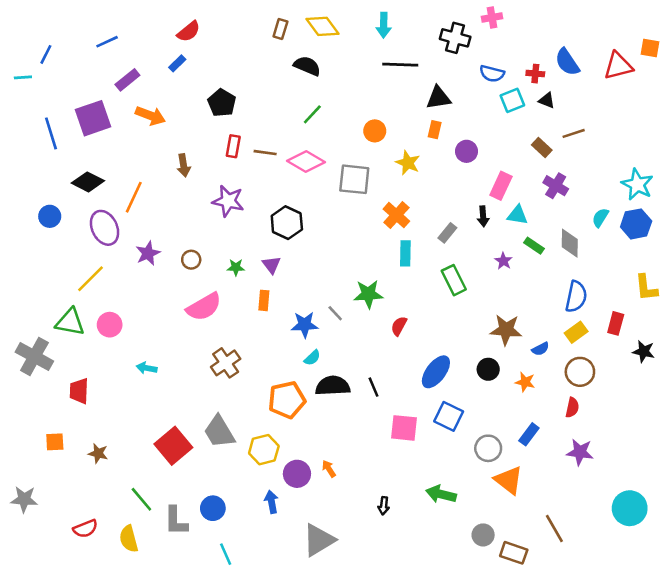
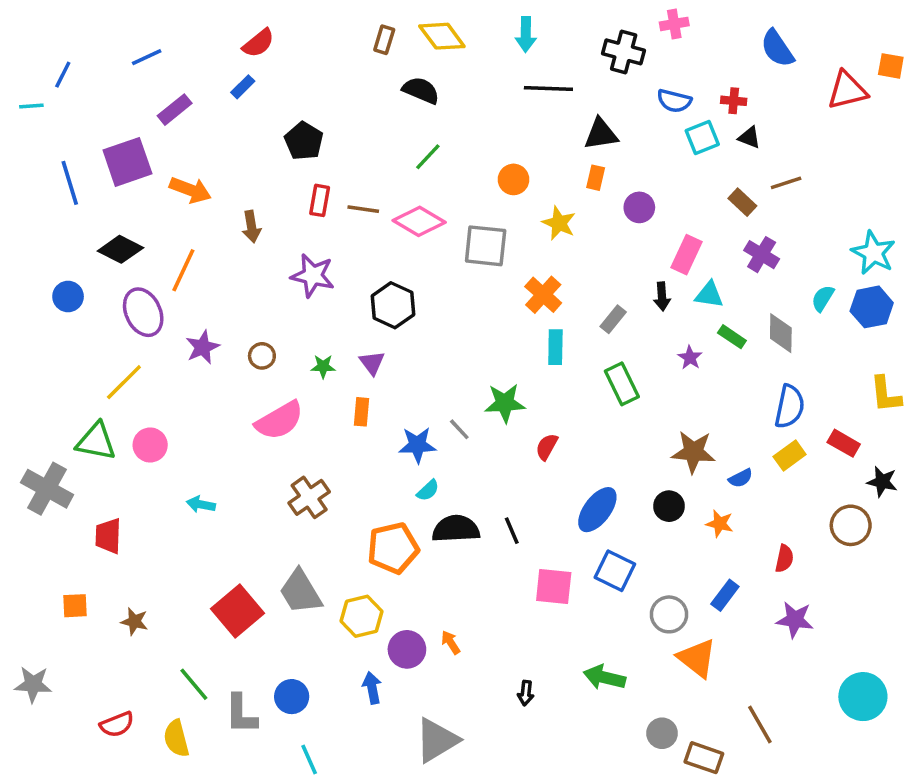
blue semicircle: (567, 62) -> (777, 48), moved
orange arrow: (150, 116) -> (190, 190), moved
red rectangle: (616, 323) -> (844, 443), turned -75
brown circle: (580, 372) -> (851, 525), moved

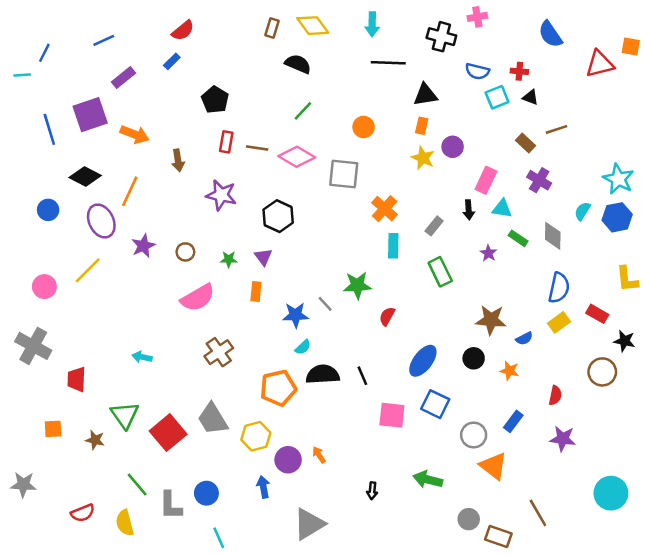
yellow star: (559, 223) -> (423, 158), moved
green triangle: (96, 441) -> (125, 415), moved, turned 44
pink circle: (150, 445) -> (44, 287), moved

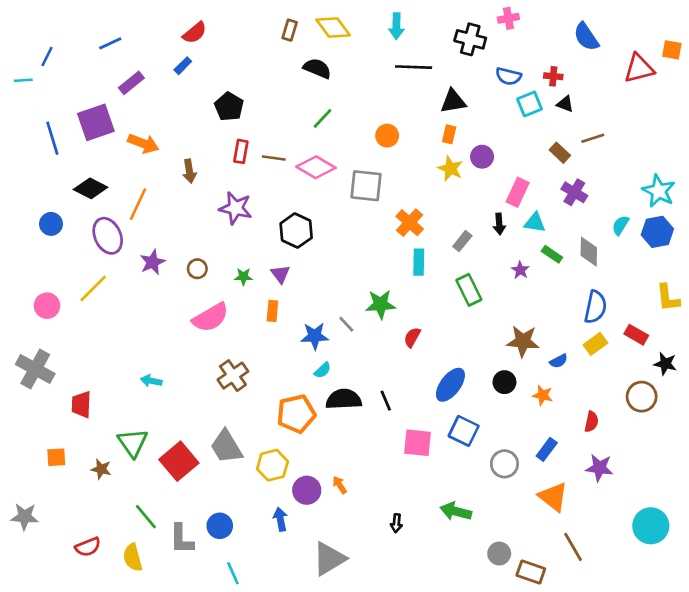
orange triangle: (493, 466) -> (553, 497), moved

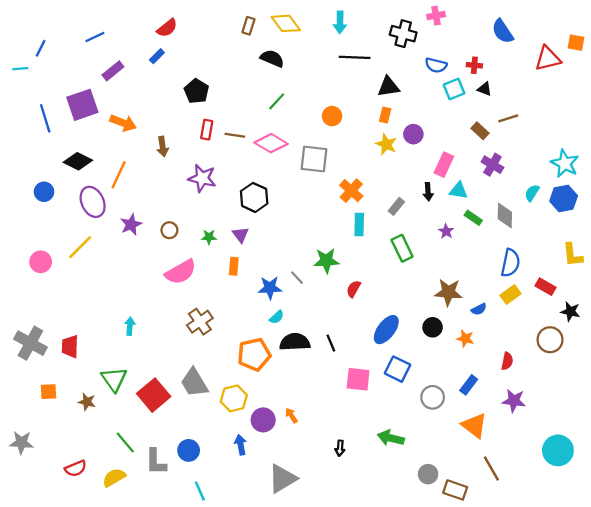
gray cross: (35, 369) -> (30, 343), moved
cyan arrow: (151, 381) -> (130, 326), turned 84
yellow semicircle: (133, 557) -> (114, 478), turned 75

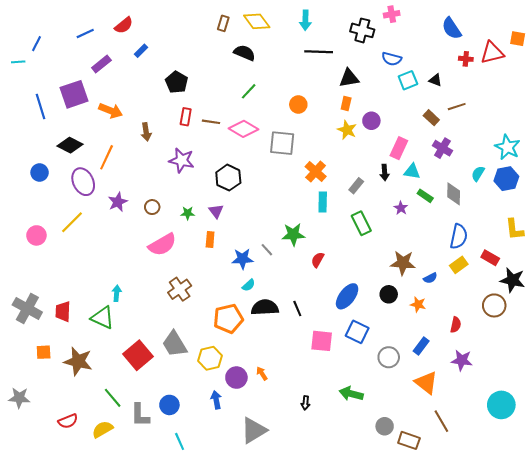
red semicircle: (167, 28) -> (124, 25), moved
red cross: (474, 65) -> (466, 59), moved
black star: (570, 311) -> (512, 280), size x1.4
green triangle: (114, 379) -> (102, 318), moved, turned -30
brown star: (87, 402) -> (78, 361), size x1.8

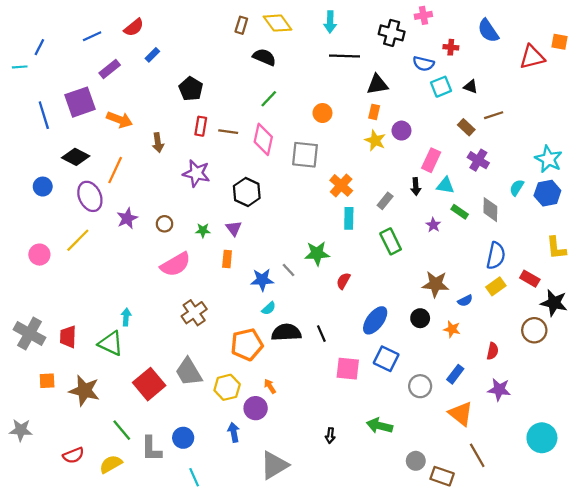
red cross: (466, 59) -> (451, 47), moved
pink diamond: (244, 129) -> (263, 139), turned 72
orange arrow: (262, 373) -> (270, 386), moved

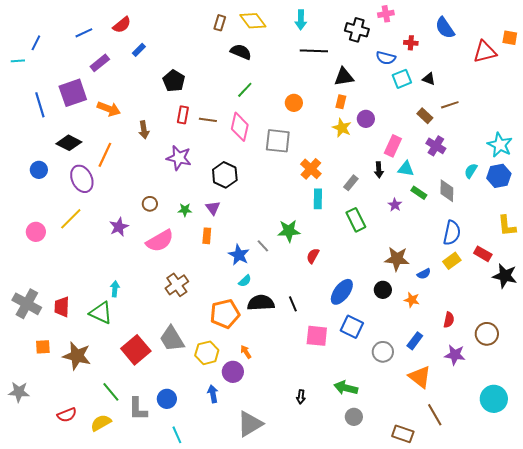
purple star: (127, 218) -> (119, 227), moved
blue star: (262, 280) -> (239, 255), turned 30
brown circle: (534, 330) -> (487, 334), moved
gray circle: (416, 461) -> (354, 417), moved

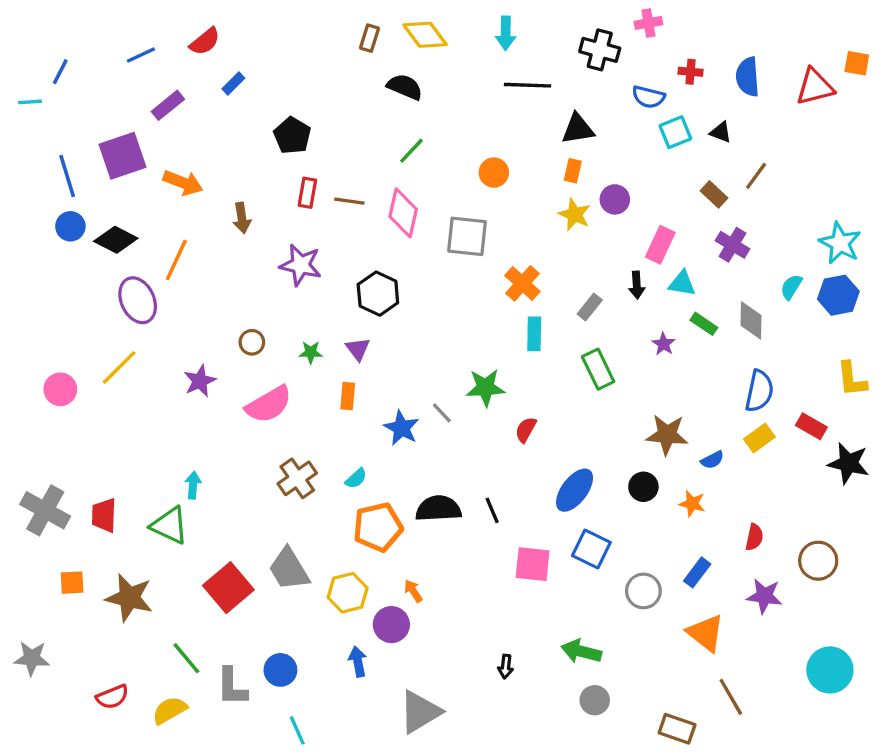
blue semicircle: (445, 28) -> (748, 77), moved, turned 30
brown line: (450, 105) -> (756, 176), turned -36
blue circle: (39, 170) -> (70, 226), moved
cyan semicircle: (245, 281) -> (356, 478), moved

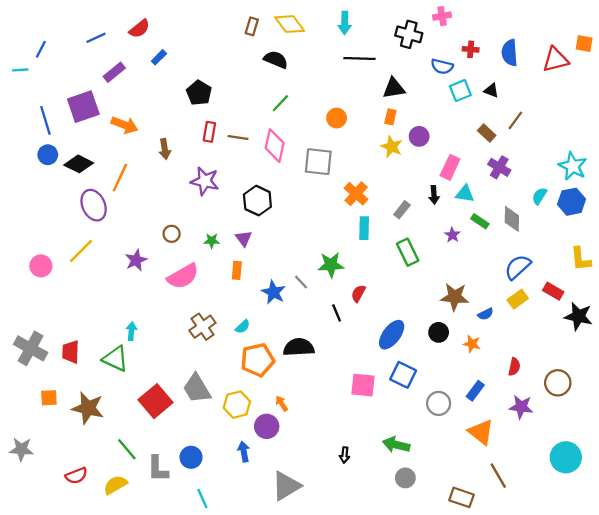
blue semicircle: (759, 391) -> (518, 267), turned -144
black line: (492, 510) -> (337, 313), moved

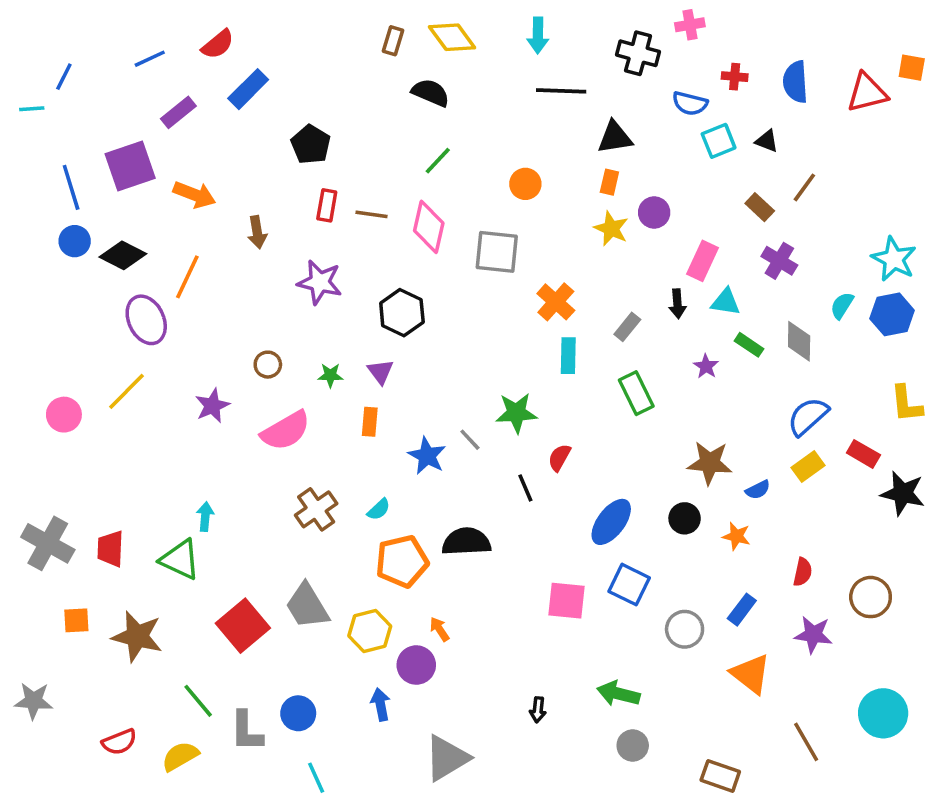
blue rectangle: (159, 57) -> (248, 89), size x1.6
brown line: (498, 476) -> (806, 742), moved

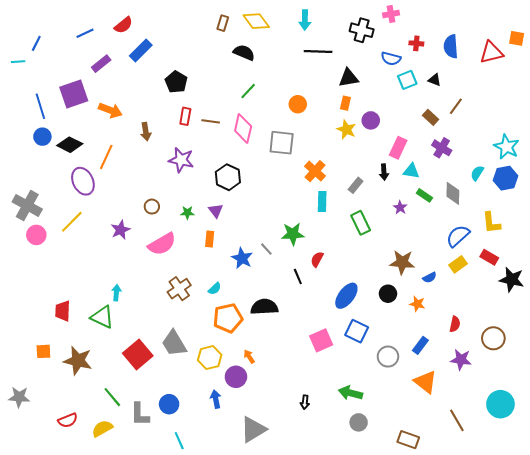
yellow L-shape: (906, 404) -> (491, 223), moved
gray cross: (48, 543) -> (27, 206), moved
pink square: (566, 601) -> (321, 340), turned -30

